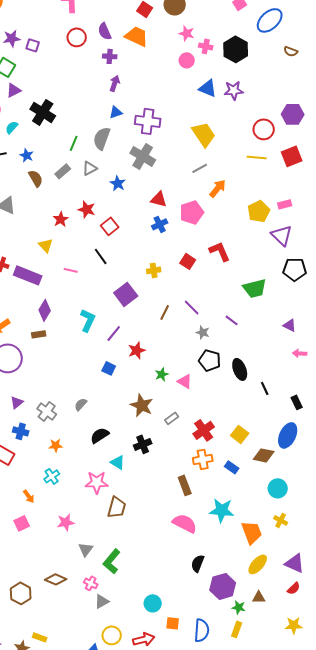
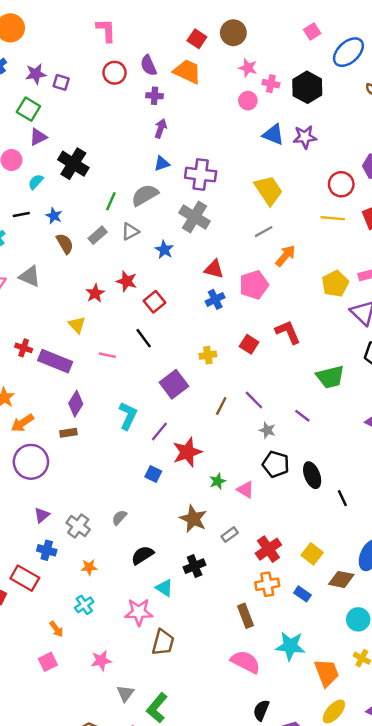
gray semicircle: (102, 138) -> (145, 195), turned 40
red star: (137, 350) -> (187, 452), size x1.4

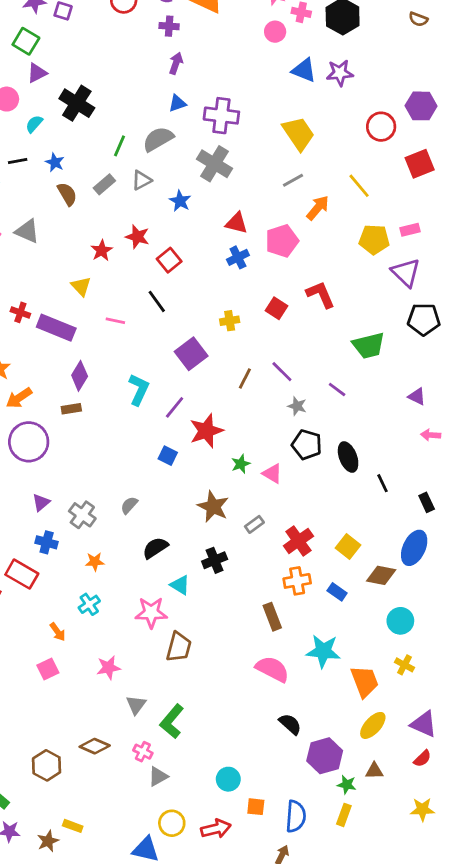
yellow line: (333, 218) -> (359, 186), moved, turned 45
yellow pentagon: (335, 284) -> (374, 239), turned 30
black semicircle: (261, 710) -> (290, 724), turned 110

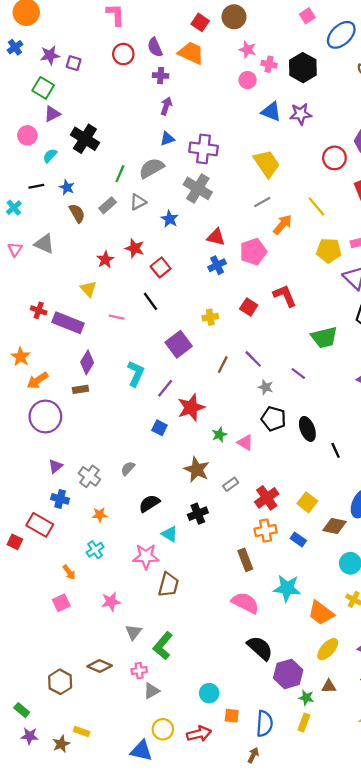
orange trapezoid: (365, 681) -> (321, 613), turned 148
black semicircle: (290, 724) -> (260, 648), size x1.4
pink cross: (143, 752) -> (139, 671), turned -35

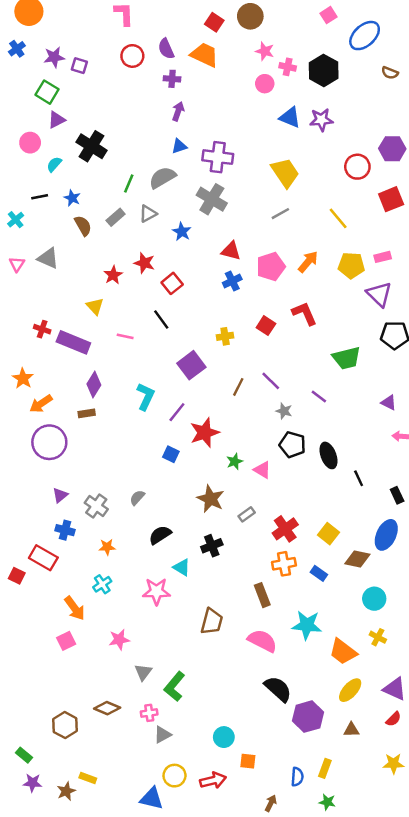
orange arrow: (283, 225) -> (308, 262), moved
orange arrow: (69, 572) -> (75, 608), size x1.5
brown trapezoid: (168, 585) -> (212, 622), moved
green star: (306, 698) -> (327, 802), moved
blue semicircle: (264, 724) -> (297, 777), moved, size x0.7

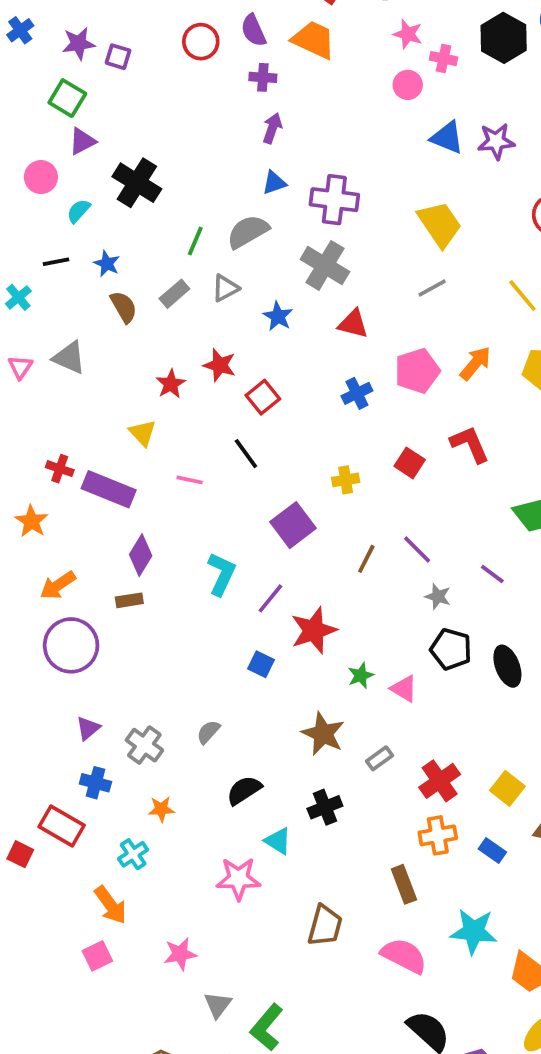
black hexagon: (324, 70) -> (504, 38), moved
red triangle: (231, 251) -> (353, 324), moved
orange star: (23, 378) -> (32, 521), moved
cyan cross: (102, 584) -> (133, 854), moved

